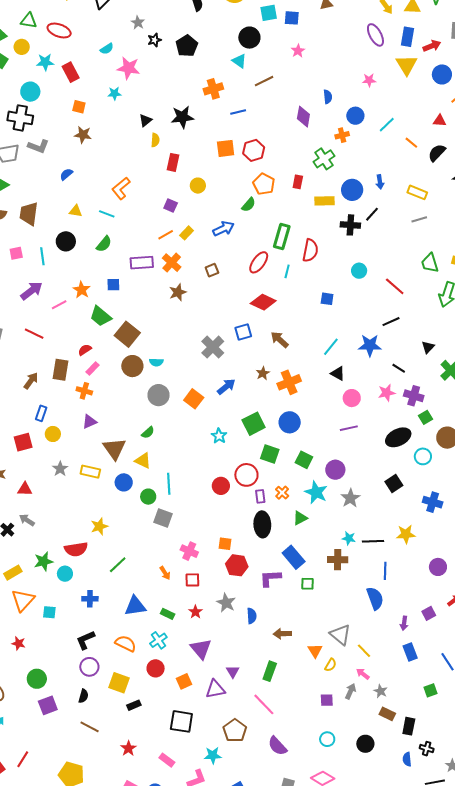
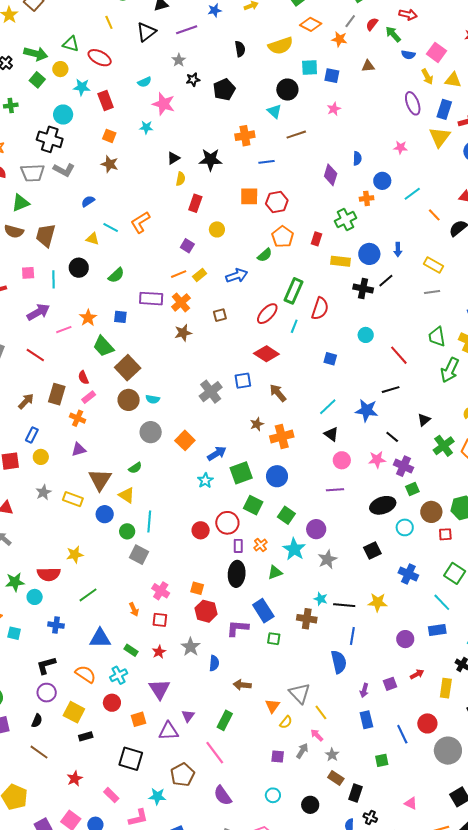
cyan line: (107, 214) -> (111, 227), moved
red semicircle: (85, 350) -> (83, 378), turned -88
blue arrow: (226, 387) -> (217, 453), moved

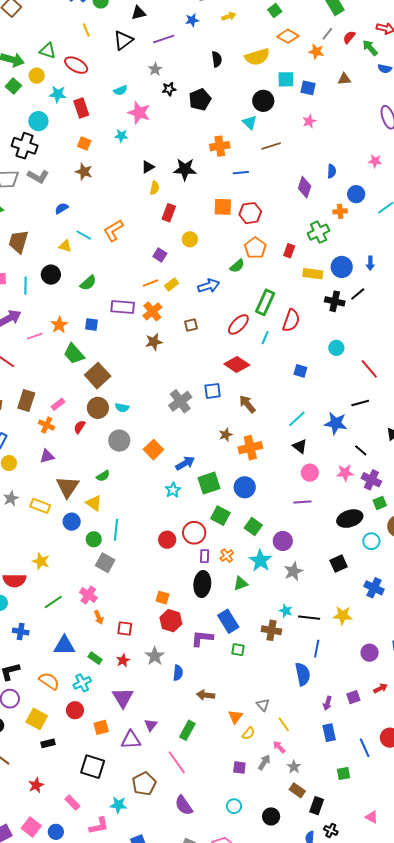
red semicircle: (83, 378) -> (80, 427), moved, turned 56
yellow star: (75, 555) -> (41, 561), turned 30
pink cross: (161, 591) -> (88, 595), moved
gray triangle: (300, 693) -> (263, 705), size x0.6

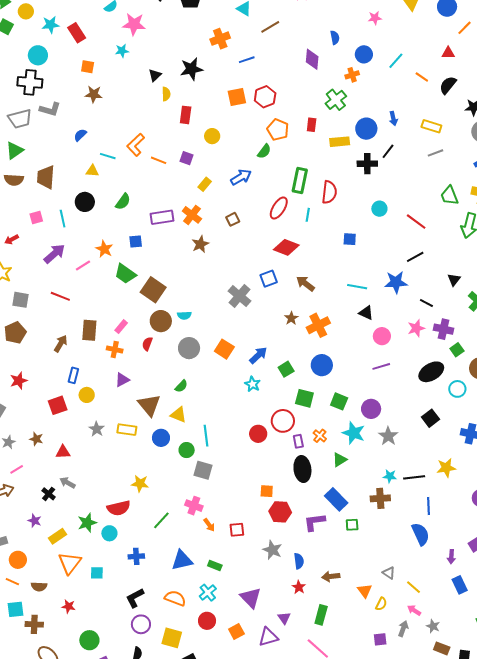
orange line: (151, 283) -> (159, 160), moved, turned 56
cyan line: (297, 419) -> (357, 287), turned 66
green square: (209, 483) -> (286, 369), size x0.7
red star: (123, 660) -> (299, 587), moved

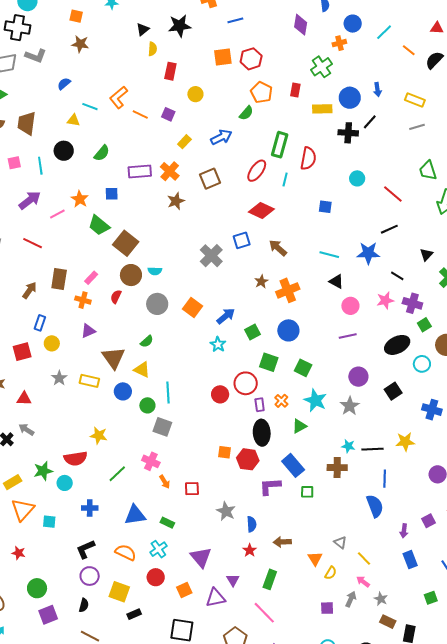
brown square: (233, 219) -> (210, 179), size x1.5
purple circle: (371, 409) -> (358, 377), moved
red hexagon: (280, 512) -> (248, 459), moved

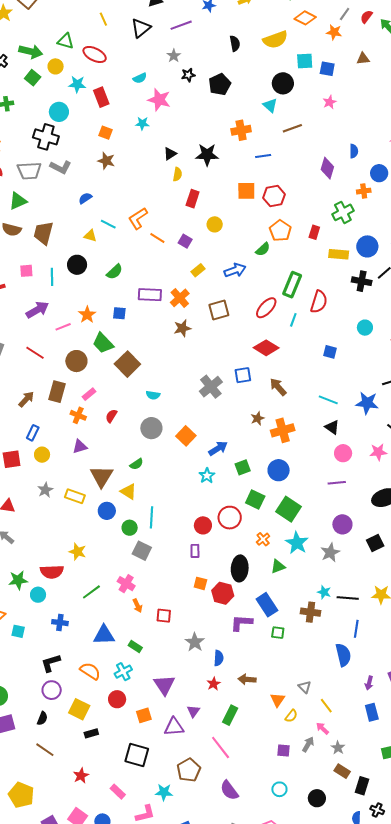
brown circle: (131, 275) -> (76, 361), moved
green square: (303, 368) -> (288, 509), size x1.4
purple rectangle: (260, 405) -> (195, 551), moved

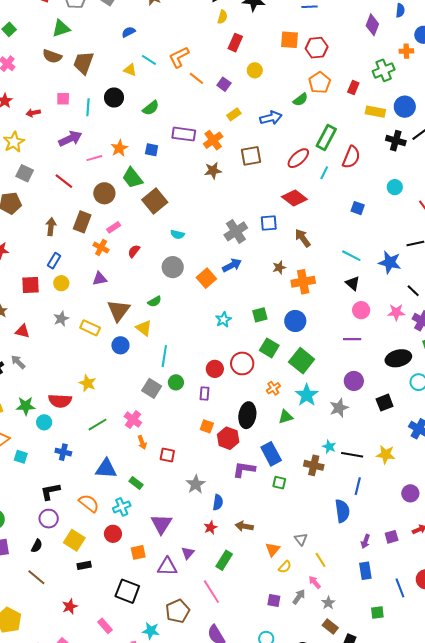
brown arrow: (26, 399) -> (51, 227), turned -42
blue arrow: (218, 448) -> (232, 265), moved
green circle: (130, 528) -> (176, 382), moved

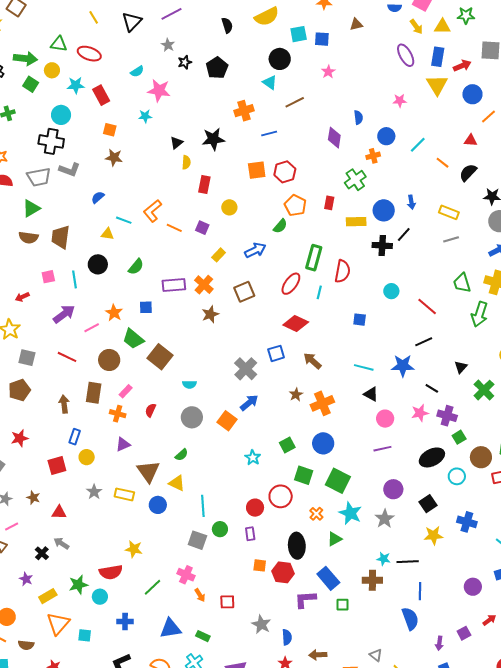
yellow star: (386, 455) -> (433, 535), moved

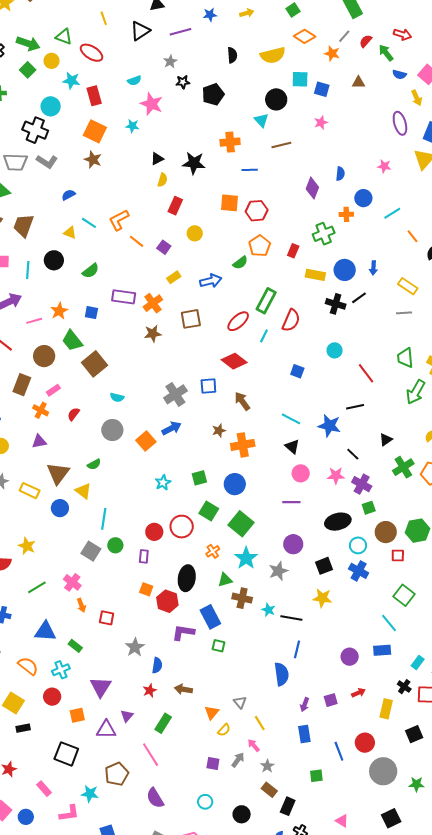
orange square: (110, 130) -> (95, 131), size x1.6
blue cross: (467, 522) -> (359, 571), moved
brown cross: (372, 580) -> (242, 598), moved

